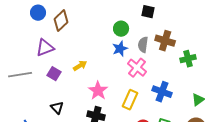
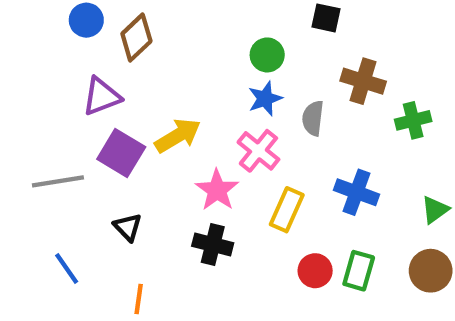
gray semicircle: (143, 45) -> (313, 118), moved
yellow arrow: (80, 66) -> (178, 136), size x1.5
pink cross: (137, 68) -> (258, 151), moved
purple square: (54, 74) -> (121, 153), size x1.5
gray line: (20, 75) -> (58, 181), moved

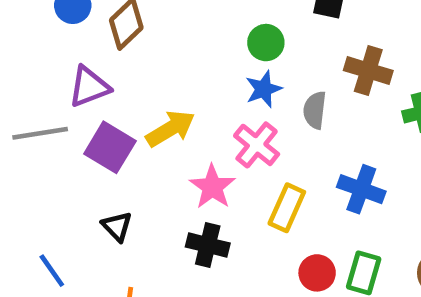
gray line: (58, 181) -> (40, 133), moved

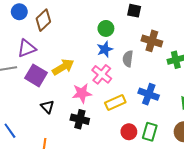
pink star: (212, 187) -> (82, 93), turned 30
yellow rectangle: (287, 208) -> (115, 103), turned 42
black triangle: (117, 226) -> (47, 107), moved

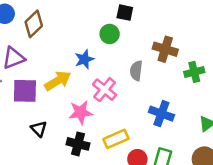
black square: (134, 11) -> (125, 13), moved
blue star: (105, 49) -> (84, 59), moved
purple square: (36, 75) -> (25, 91), turned -30
yellow rectangle: (115, 103) -> (116, 139), moved

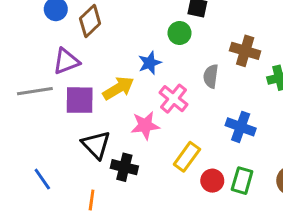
black triangle: (39, 129) -> (96, 145), size x1.5
yellow rectangle: (116, 139) -> (187, 157), turned -30
black cross: (78, 144) -> (124, 167), moved

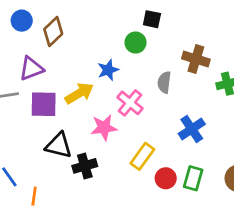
blue cross: (241, 127) -> (192, 129), turned 36
black triangle: (96, 145) -> (59, 145), turned -32
black cross: (124, 167) -> (85, 166), turned -30
orange line: (92, 200) -> (34, 196), moved

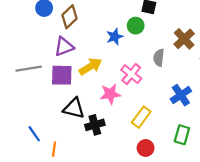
brown cross: (196, 59) -> (184, 39), turned 30
purple triangle: (31, 69) -> (64, 47), moved
blue star: (108, 70) -> (115, 37), moved
red circle: (166, 178) -> (146, 148), moved

